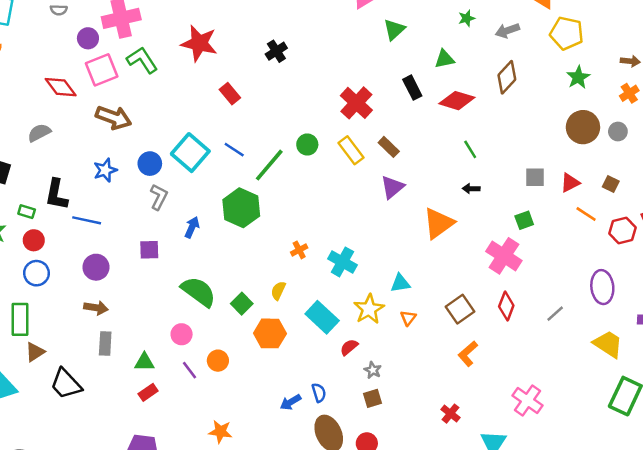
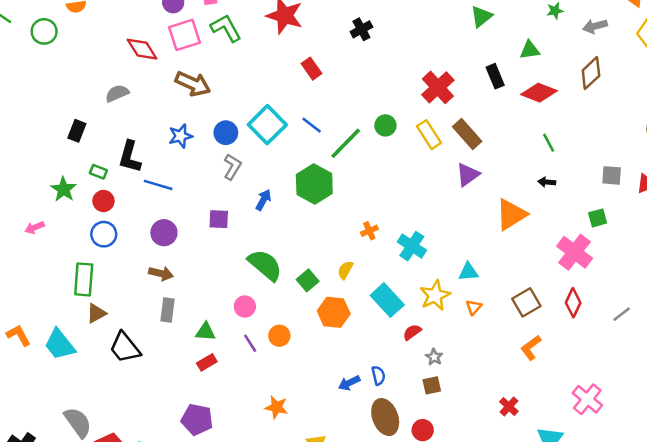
brown rectangle: (389, 147) -> (467, 134), size x1.4

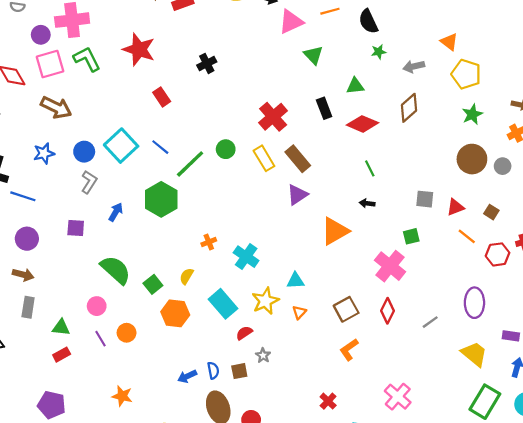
green triangle: (481, 17) -> (313, 55), turned -36
brown square: (432, 385) -> (239, 371), moved

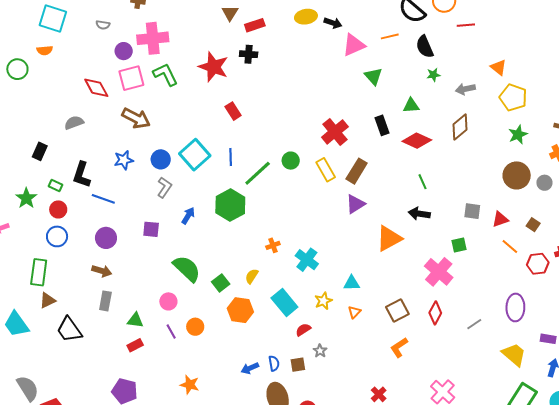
black cross: (207, 63) -> (249, 54), moved, turned 30
blue line: (160, 147) -> (231, 157), turned 48
brown rectangle: (298, 159) -> (357, 171), turned 70
black arrow: (367, 203) -> (419, 214), size x1.5
yellow star: (265, 301) -> (323, 301), size x0.7

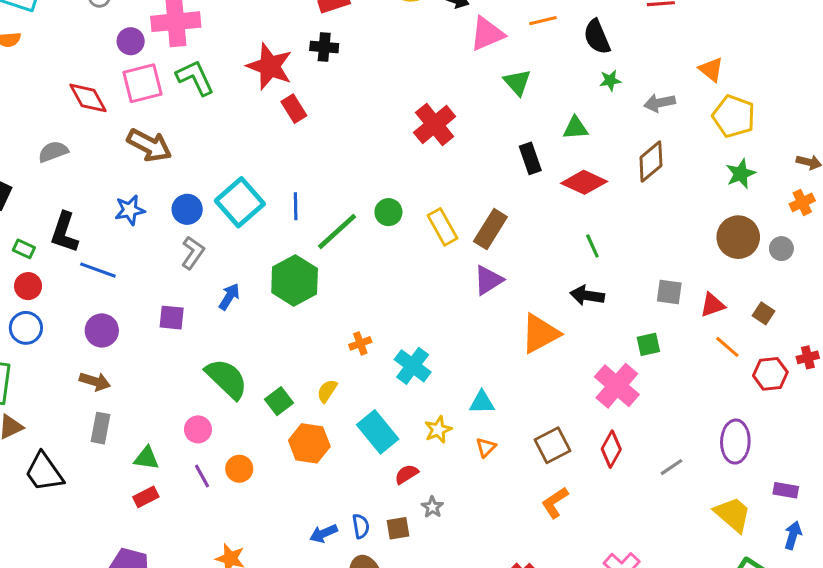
red rectangle: (233, 111) -> (294, 109), moved
red cross: (335, 132) -> (435, 124), moved

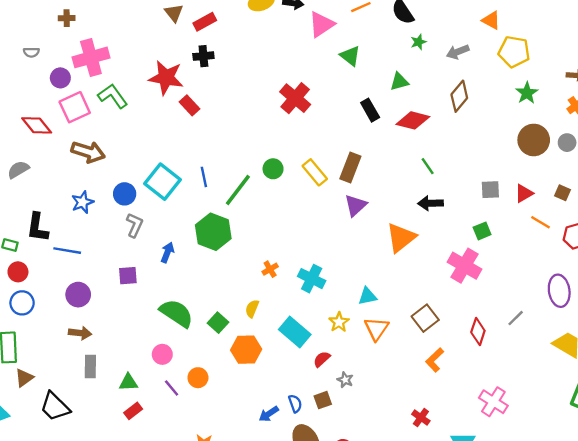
orange triangle: (486, 447) -> (376, 329), size x1.6
red diamond: (611, 449) -> (478, 331), moved

